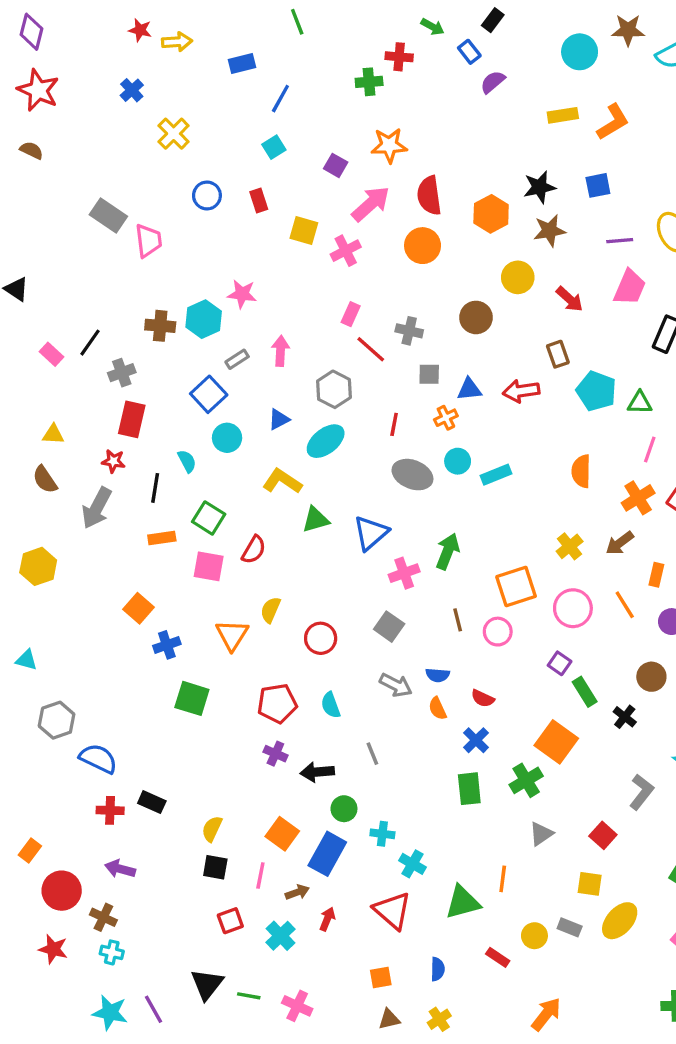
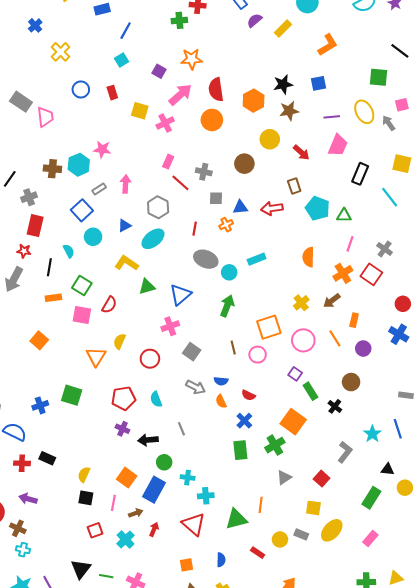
yellow rectangle: (563, 115) -> (283, 29), moved, turned -36
cyan circle: (458, 461) -> (229, 272), moved
pink cross: (404, 573) -> (170, 326), moved
blue cross: (167, 645) -> (40, 405), moved
cyan cross: (412, 864) -> (206, 496), turned -35

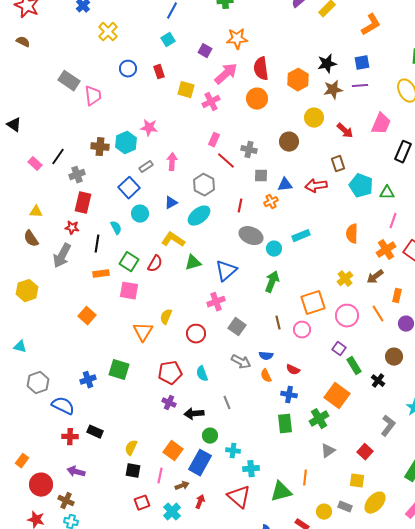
purple line: (332, 117) -> (360, 86), moved
red semicircle: (109, 305) -> (155, 264), moved
blue cross: (244, 421) -> (289, 395), turned -35

